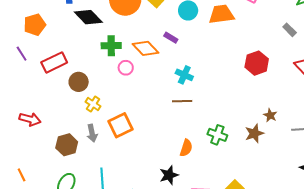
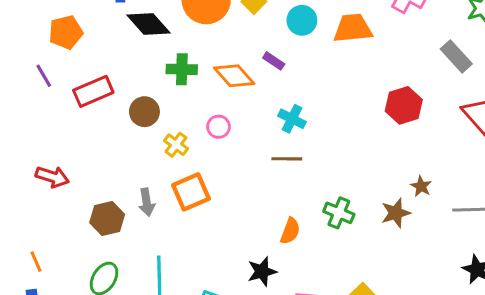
gray rectangle: (290, 30) -> (456, 56), size x1.5
pink circle: (126, 68) -> (219, 127), moved
brown circle: (79, 82) -> (144, 112), moved
yellow cross: (93, 104) -> (176, 145), moved

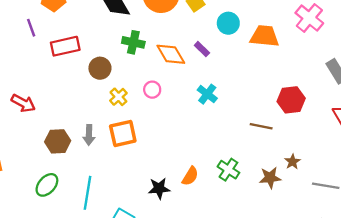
brown line: (287, 159) -> (261, 126), moved
black star: (262, 272) -> (159, 188), moved

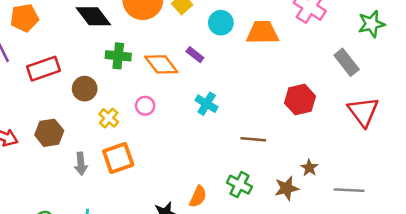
brown line: (261, 126) -> (253, 139), moved
brown hexagon: (58, 141) -> (49, 133), moved

